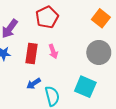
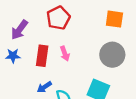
orange square: (101, 18) -> (114, 19), turned -30

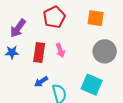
orange square: (114, 19) -> (96, 18), moved

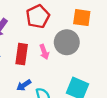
gray circle: (105, 51) -> (67, 42), moved

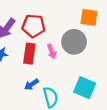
red pentagon: (38, 16) -> (34, 26), moved, turned 30

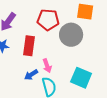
red pentagon: (34, 26) -> (48, 20), moved
pink arrow: (52, 51) -> (47, 66), moved

